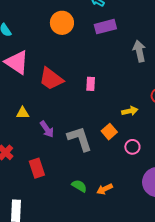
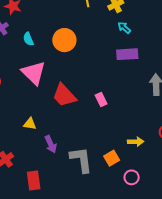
orange circle: (62, 23) -> (64, 40), moved
pink rectangle: (91, 84) -> (101, 100), moved, turned -40

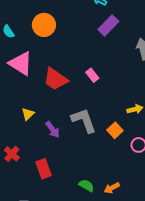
purple rectangle: (127, 54) -> (108, 25), turned -30
yellow triangle: (30, 124) -> (28, 114), turned -40
gray L-shape: (81, 160) -> (84, 120), moved

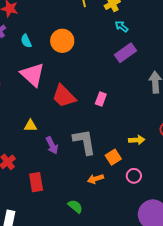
pink rectangle: (92, 75) -> (101, 99), turned 48
yellow triangle: (28, 114) -> (30, 126), turned 32
orange arrow: (112, 188) -> (96, 179), moved

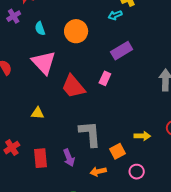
cyan arrow: (122, 26) -> (115, 15), moved, turned -64
purple rectangle: (125, 53) -> (122, 51), moved
pink rectangle: (101, 99) -> (105, 78), moved
purple arrow: (52, 145) -> (69, 158), moved
red rectangle: (36, 182) -> (41, 158), moved

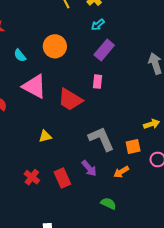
cyan arrow: (115, 15) -> (98, 25), moved
orange square: (118, 151) -> (133, 146), turned 35

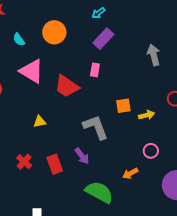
orange square: (133, 146) -> (123, 106), moved
orange arrow: (121, 172) -> (130, 173), moved
green semicircle: (108, 204) -> (99, 192), size x1.8

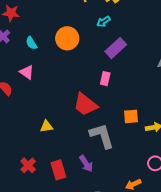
cyan arrow: (98, 13) -> (103, 22), moved
pink triangle: (32, 71) -> (27, 72), moved, size x0.6
red trapezoid: (67, 86) -> (85, 105), moved

